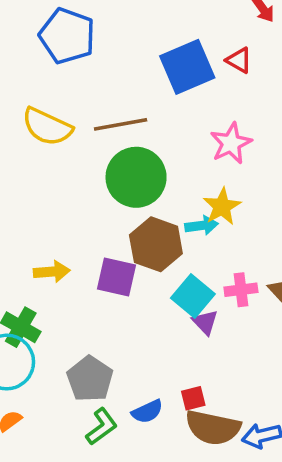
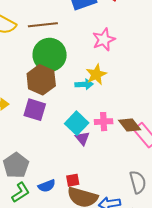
brown hexagon: (156, 244) -> (41, 80), moved

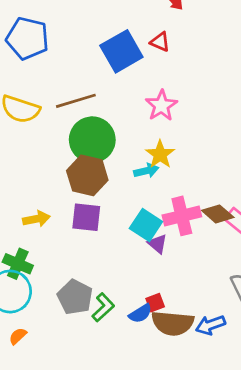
pink cross: (104, 122) -> (182, 216), size x1.5
blue semicircle: (47, 186) -> (140, 313), moved
green L-shape: (21, 192) -> (103, 307), moved

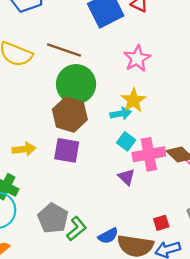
brown line: (76, 101) -> (64, 50), turned 32
cyan square: (146, 225) -> (126, 141), moved, size x0.7
red square: (155, 303) -> (161, 223), moved

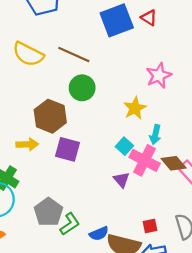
pink star: (137, 58) -> (159, 75), moved
green circle: (76, 84) -> (82, 88), size x0.7
brown hexagon: (70, 114) -> (50, 116), moved
cyan arrow: (121, 114) -> (155, 135), moved, turned 108
pink cross: (149, 154) -> (145, 160), turned 32

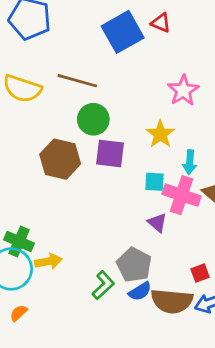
yellow arrow: (27, 144) -> (48, 261), moved
cyan square: (124, 146) -> (155, 182), turned -30
purple square: (67, 149) -> (110, 154), moved
gray pentagon: (48, 212) -> (134, 265), moved

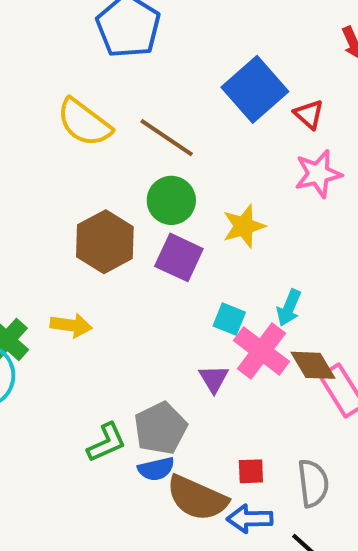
red triangle: (161, 23) -> (309, 114), moved
blue square: (123, 32) -> (255, 89), turned -30
pink star: (183, 90) -> (318, 174), moved
yellow star: (160, 134) -> (244, 226), moved
yellow arrow: (48, 261) -> (71, 325), moved

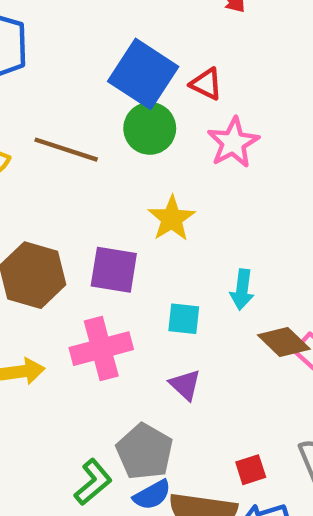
green circle: (171, 200) -> (150, 128), moved
pink cross: (261, 351) -> (101, 349), moved, turned -36

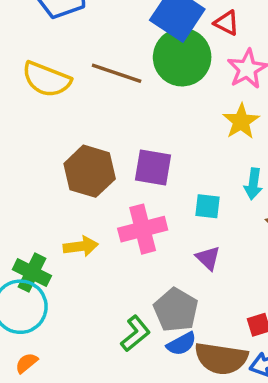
green circle: (150, 128) -> (182, 57), size x1.4
yellow star: (172, 219) -> (241, 121), moved

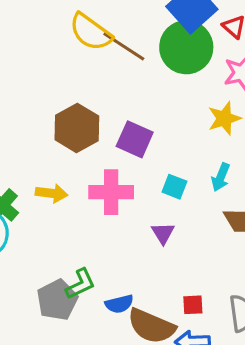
yellow semicircle: (46, 79) -> (91, 32), moved
gray pentagon: (176, 310) -> (57, 300), moved

